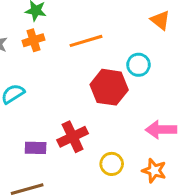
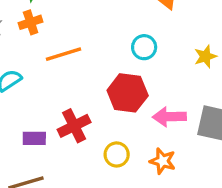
orange line: (86, 41) -> (64, 54), moved
red hexagon: (109, 87) -> (128, 93), moved

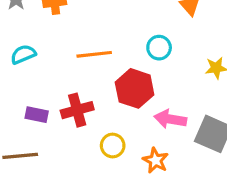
orange line: (64, 54) -> (94, 54), moved

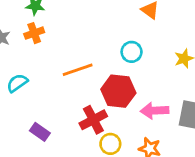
red cross: (77, 110) -> (93, 120), moved
purple rectangle: (37, 115) -> (40, 132), turned 36

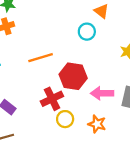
cyan circle: (132, 52) -> (87, 32), moved

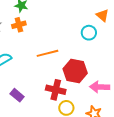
red cross: (52, 99) -> (56, 90), turned 36

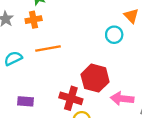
orange line: (48, 53) -> (48, 49), moved
purple rectangle: (17, 95) -> (25, 101), turned -40

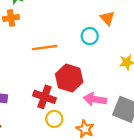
orange line: (48, 49) -> (45, 48), moved

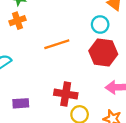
red hexagon: (69, 78) -> (103, 53), moved

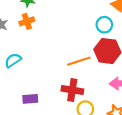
orange line: (57, 44) -> (79, 61), moved

